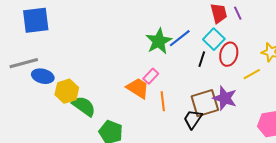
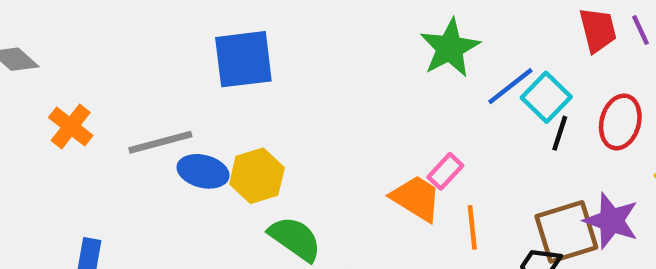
blue square: (36, 20) -> (243, 59), moved
cyan square: (214, 39) -> (546, 97), moved
green star: (159, 41) -> (450, 48), moved
yellow hexagon: (67, 91) -> (257, 176), moved

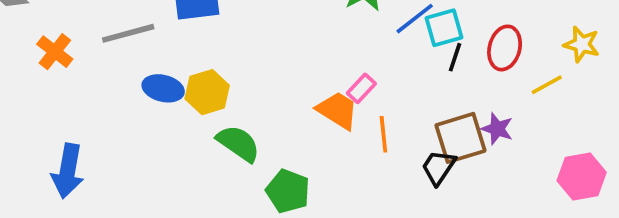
cyan square: (546, 97) -> (444, 28), turned 30
gray line: (160, 142) -> (128, 33), moved
purple star: (611, 221) -> (497, 129), size x0.7

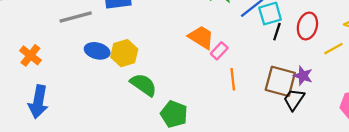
orange cross: (55, 52) -> (30, 55), moved
orange trapezoid: (338, 110) -> (201, 37), moved
brown square: (461, 138) -> (280, 81), turned 32
black trapezoid: (438, 167) -> (294, 99), moved

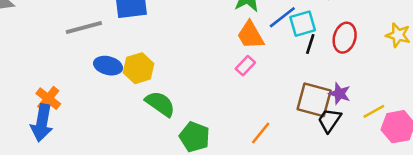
orange trapezoid: (201, 37) -> (250, 35), moved, turned -152
yellow line: (333, 49) -> (374, 111), moved
orange cross: (30, 55) -> (48, 99), moved
orange line: (233, 79) -> (261, 133), moved, turned 45

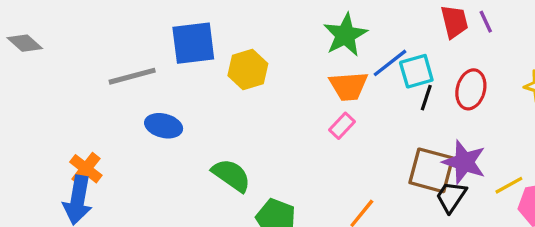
orange trapezoid: (250, 35) -> (349, 86), turned -64
yellow hexagon: (139, 68) -> (248, 70), moved
purple star: (340, 94) -> (464, 162), size x1.5

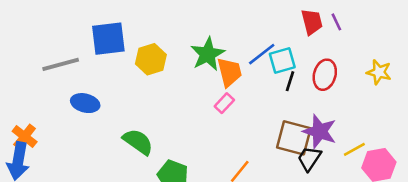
green star: (345, 35) -> (208, 54), moved
orange trapezoid: (349, 86) -> (229, 72), turned -100

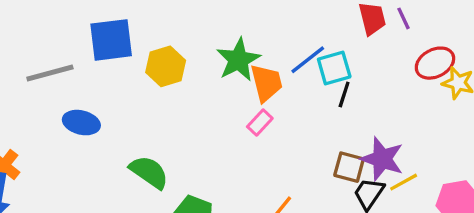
red ellipse: (325, 75) -> (435, 63), moved, turned 48
brown square: (294, 138) -> (349, 167), size x0.7
yellow line: (354, 149) -> (404, 182), moved

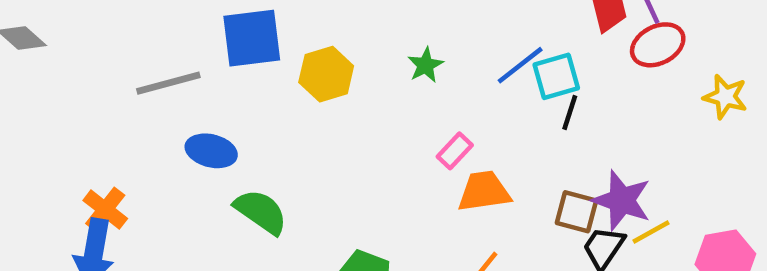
green star: (238, 60) -> (425, 65), size x0.6
red ellipse: (435, 63) -> (658, 45), moved
orange trapezoid: (266, 83) -> (484, 191), moved, turned -84
green semicircle: (149, 172) -> (261, 212), moved

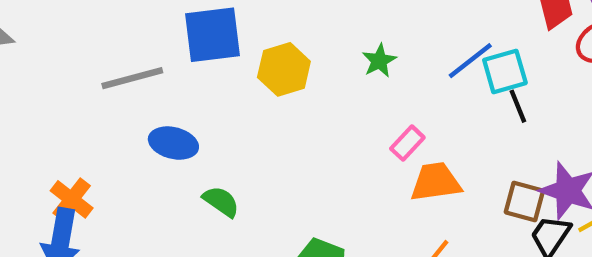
black line: (570, 112) -> (518, 106), turned -40
green semicircle: (261, 212) -> (221, 202), size x0.7

